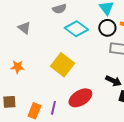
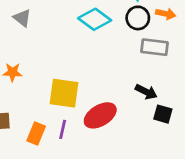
yellow square: (62, 65) -> (64, 93), moved, turned -30

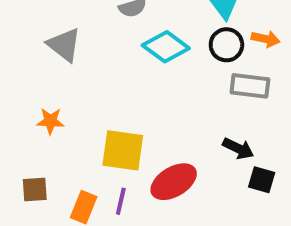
gray triangle: (22, 18) -> (64, 45), size x1.4

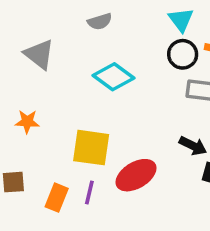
cyan diamond: (166, 47) -> (114, 77), moved

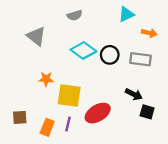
cyan triangle: (181, 20) -> (126, 14), turned 42
black circle: (183, 54) -> (110, 55), moved
orange star: (27, 122) -> (46, 79), moved

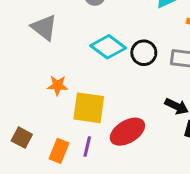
brown square: (20, 117) -> (22, 138), turned 32

